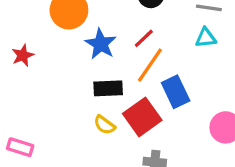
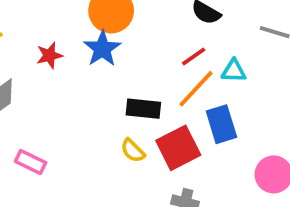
cyan triangle: (206, 38) -> (234, 71), moved
blue star: (101, 44) -> (102, 49), moved

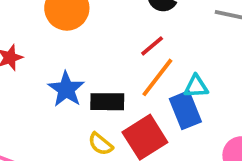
blue star: (102, 49) -> (66, 89), moved
cyan triangle: (234, 71) -> (196, 86), moved

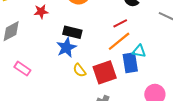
blue star: (66, 89) -> (66, 47), moved
black rectangle: (107, 102) -> (72, 32), moved

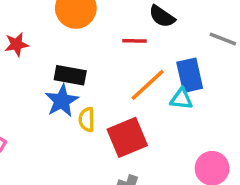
red line: (120, 23) -> (135, 41), moved, turned 32
blue rectangle: (130, 63) -> (190, 75), moved
yellow semicircle: (79, 70) -> (87, 119), moved, turned 40

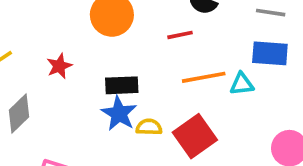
blue rectangle: (190, 75) -> (270, 53), moved, turned -60
orange line: (148, 85) -> (204, 77), turned 45
yellow semicircle: (87, 119) -> (149, 127), turned 105

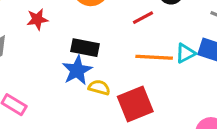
red line: (180, 35) -> (143, 18), turned -30
cyan triangle: (242, 84) -> (185, 53), moved, turned -35

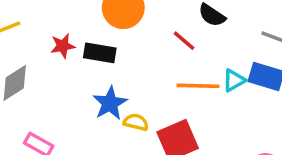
red line: (143, 18) -> (184, 41), turned 70
black rectangle: (85, 48) -> (100, 53), moved

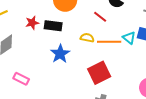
cyan triangle: (234, 80) -> (129, 38), turned -48
yellow semicircle: (136, 122) -> (87, 38), moved

